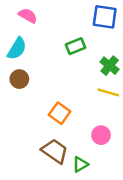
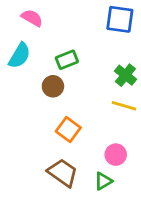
green rectangle: (75, 46) -> (67, 60), moved
brown circle: (19, 79) -> (53, 86), moved
green triangle: (80, 164) -> (103, 181), moved

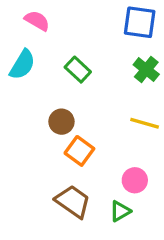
green rectangle: (67, 60) -> (78, 70), turned 65
green cross: (125, 75) -> (146, 70), moved
brown circle: (53, 86) -> (61, 122), moved

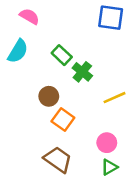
green cross: (146, 70) -> (82, 72), moved
yellow line: (145, 123) -> (115, 98), turned -40
green triangle: (120, 211) -> (109, 167), moved

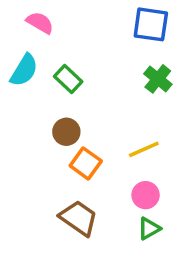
green rectangle: (62, 55) -> (68, 79), moved
green cross: (82, 72) -> (158, 79), moved
yellow line: (115, 98) -> (144, 149), moved

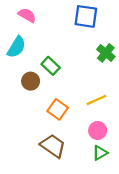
blue square: (151, 24) -> (86, 16), moved
green rectangle: (68, 79) -> (51, 66), moved
brown circle: (66, 132) -> (31, 81), moved

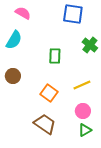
green rectangle: (51, 66) -> (55, 56), moved, turned 49
brown circle: (31, 81) -> (13, 76), moved

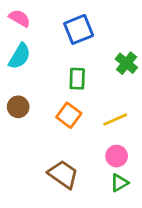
pink semicircle: (23, 13) -> (20, 18), moved
blue square: (73, 14) -> (79, 29), moved, turned -30
orange square: (49, 93) -> (69, 115), moved

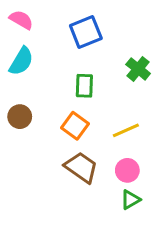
brown trapezoid: (63, 174) -> (81, 167), moved

